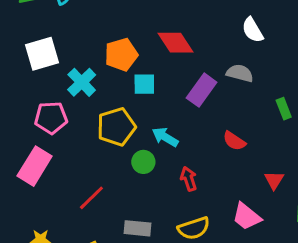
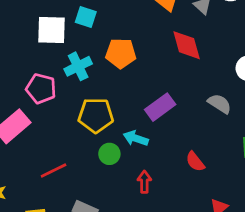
red diamond: (176, 43) -> (187, 45), moved
cyan square: (144, 84) -> (86, 17), moved
purple rectangle: (202, 90) -> (160, 107), moved
cyan arrow: (165, 137) -> (136, 138), turned -30

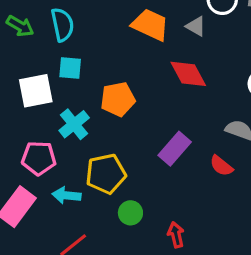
cyan arrow: (136, 138) -> (67, 195), moved
red semicircle: (195, 162) -> (221, 166), moved

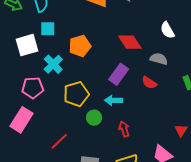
red diamond: (188, 74) -> (130, 42), moved
cyan arrow: (67, 195) -> (114, 100), moved

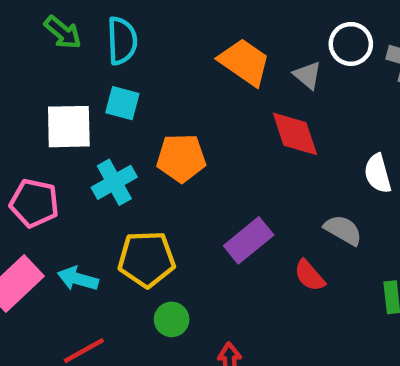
red diamond: (130, 42) -> (295, 134), moved
pink pentagon: (33, 88) -> (34, 203), moved
cyan arrow: (114, 100) -> (78, 279), moved

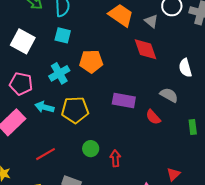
white square: (69, 127) -> (23, 41), moved, turned 30
purple rectangle: (249, 240) -> (124, 101), turned 50
cyan arrow: (78, 279) -> (44, 107), moved
green circle: (172, 319) -> (91, 149), moved

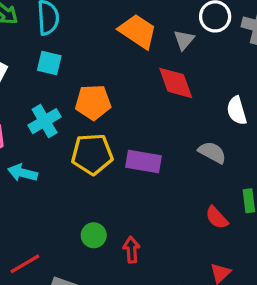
gray triangle: (151, 21) -> (184, 40), turned 32
yellow pentagon: (75, 110) -> (92, 154), moved
red semicircle: (153, 117) -> (217, 218), moved
red line: (45, 154) -> (25, 264), moved

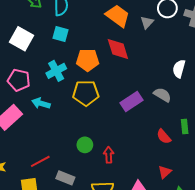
red diamond: (176, 83) -> (118, 49), moved
white semicircle: (237, 111) -> (179, 69), turned 30
purple rectangle: (143, 161) -> (131, 102), moved, turned -45

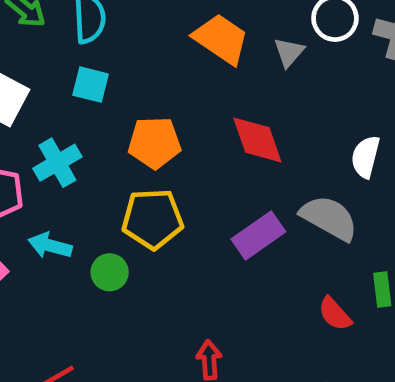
red diamond: (118, 49) -> (257, 140), moved
cyan cross: (56, 71) -> (57, 163), moved
gray semicircle: (162, 95) -> (329, 218), size x1.4
green circle: (85, 145) -> (110, 272), moved

